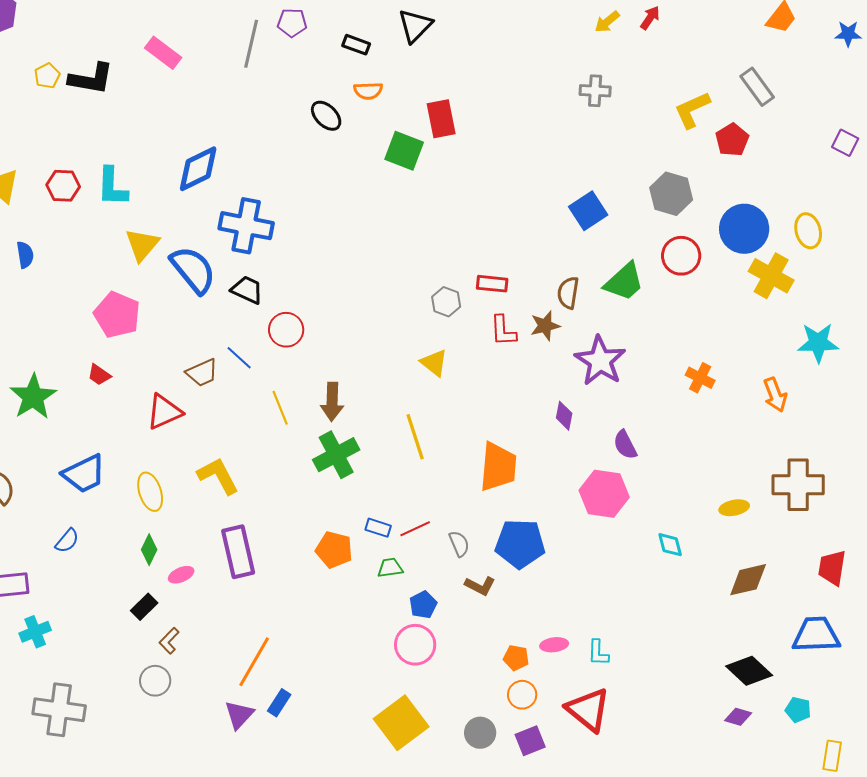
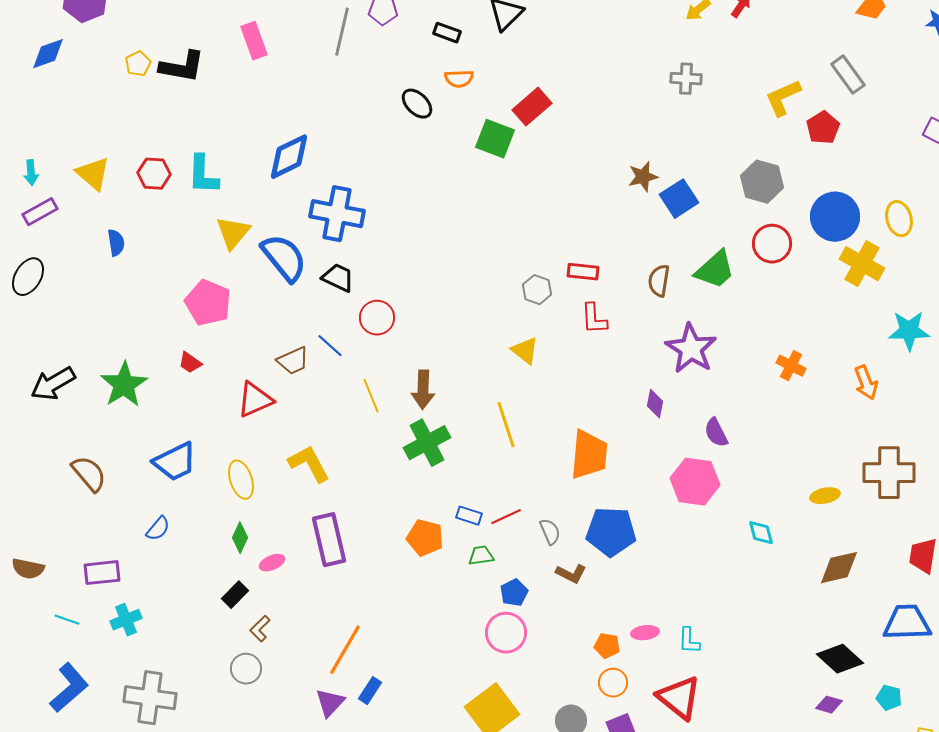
pink rectangle: (163, 53) -> (254, 41), turned 33
red rectangle: (441, 119) -> (532, 107), turned 60
brown star: (545, 326) -> (643, 177), moved

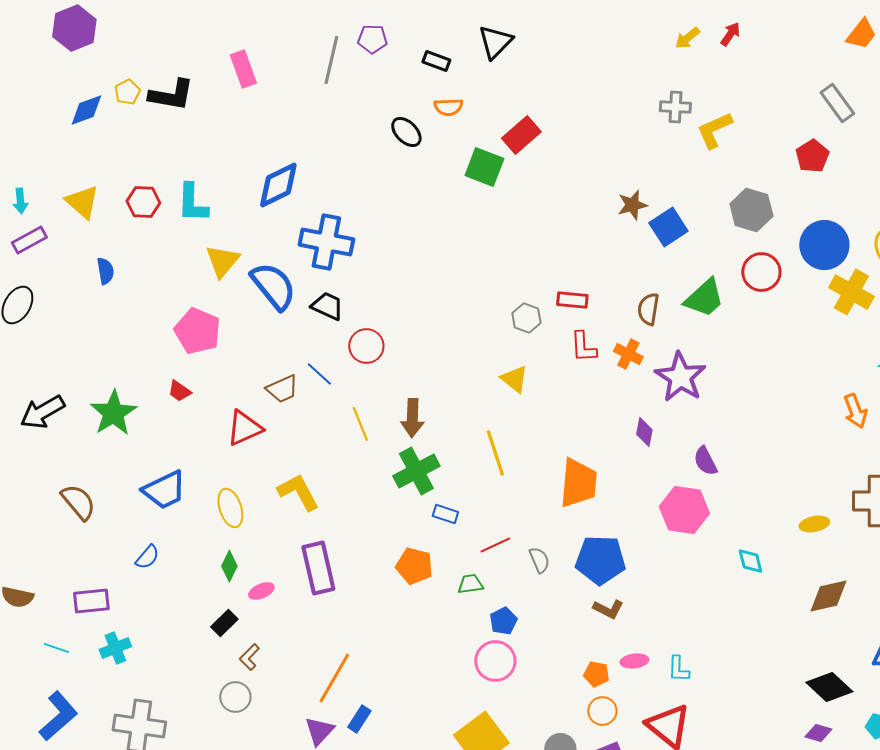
blue diamond: (48, 54) -> (86, 110), moved
yellow L-shape: (783, 98) -> (714, 130), moved
orange cross: (791, 366) -> (628, 354), moved
blue rectangle: (469, 516) -> (445, 514), moved
brown L-shape: (571, 574) -> (608, 609), moved

